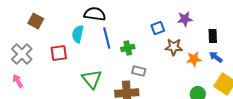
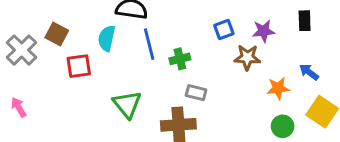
purple star: (185, 19) -> (263, 31), moved
brown square: (36, 21) -> (57, 34), moved
black rectangle: (213, 36) -> (305, 21), moved
gray cross: (22, 54) -> (22, 50), moved
orange star: (194, 59) -> (278, 88), moved

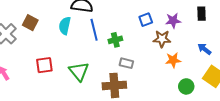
red square: (79, 66) -> (44, 65), moved
orange star: (278, 88) -> (173, 60), moved

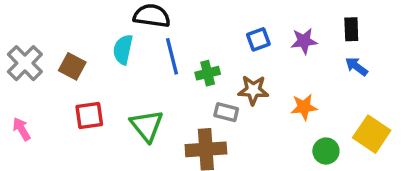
brown square: (30, 23) -> (72, 66), moved
brown star: (162, 39) -> (253, 90), moved
blue arrow: (204, 49) -> (356, 66), moved

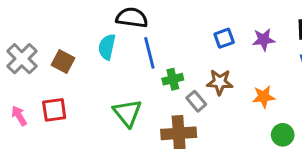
green cross: (208, 73) -> (173, 79), moved
gray rectangle: (226, 112) -> (196, 101), turned 36
red square: (89, 115) -> (54, 110), moved

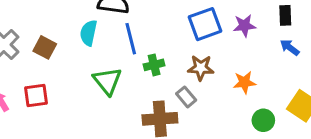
blue square: (224, 38) -> (205, 24), size x1.6
gray rectangle: (196, 101) -> (186, 97), moved
green triangle: (127, 113) -> (107, 81), moved

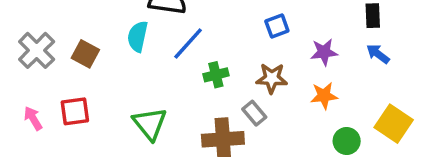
blue square: (205, 24) -> (277, 26), size x0.6
purple star: (244, 26) -> (324, 52), moved
blue line: (131, 39) -> (188, 43), turned 56
green triangle: (107, 81) -> (150, 124), moved

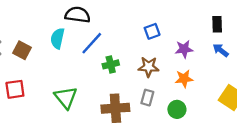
gray rectangle: (254, 113) -> (147, 98), moved, turned 56
green circle: (347, 141) -> (177, 109), moved

